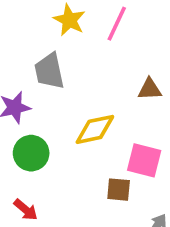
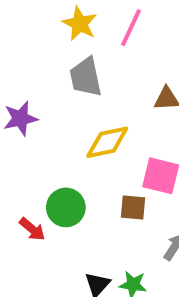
gray trapezoid: (49, 71) -> (86, 77), moved
green circle: (31, 153) -> (66, 207), moved

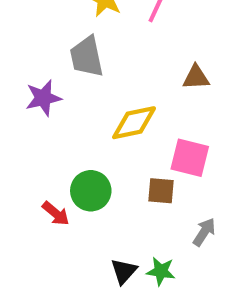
gray trapezoid: (86, 77) -> (87, 57), moved

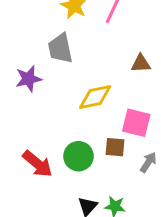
green circle: (91, 191) -> (79, 156), moved
red arrow: (56, 213) -> (38, 164), size x1.5
gray arrow: (204, 232) -> (148, 162), moved

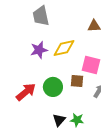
purple star: (28, 79) -> (39, 50), moved
red arrow: (38, 164) -> (26, 92), turned -80

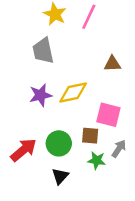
black triangle: (59, 120) -> (60, 176), moved
green star: (77, 120) -> (97, 160), moved

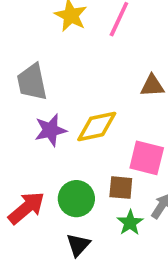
gray trapezoid: (43, 51) -> (32, 82), moved
green star: (97, 160) -> (130, 223), turned 30

